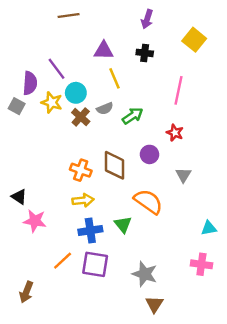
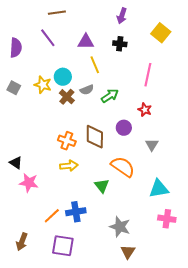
purple line: (57, 69) -> (48, 38), moved
purple semicircle: (30, 83) -> (16, 48), moved
cyan triangle: (209, 228) -> (159, 189), moved, size x1.5
blue cross: (90, 231) -> (76, 212), moved
purple square: (95, 264) -> (63, 246), moved

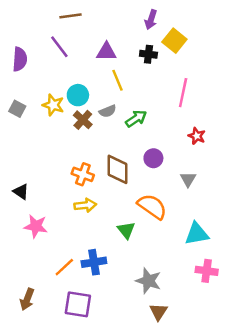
yellow square: (161, 33) -> (174, 41), moved
red star: (145, 110) -> (197, 136), moved
black triangle: (16, 163) -> (21, 192), moved

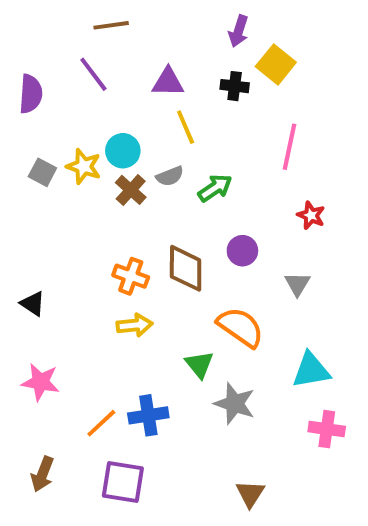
gray square: (17, 109) -> (42, 172), moved
pink star: (36, 226) -> (41, 382), moved
gray star: (148, 281) -> (235, 404), moved

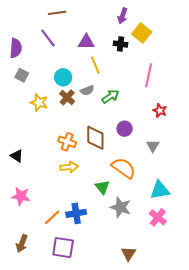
yellow star: (84, 166) -> (39, 102), moved
gray square: (42, 172) -> (22, 75), moved
pink cross: (327, 429) -> (158, 217), moved, turned 30

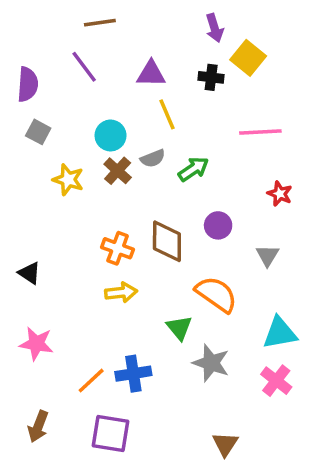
purple arrow: (123, 16) -> (215, 28), turned -35
pink line: (149, 75) -> (260, 132), turned 75

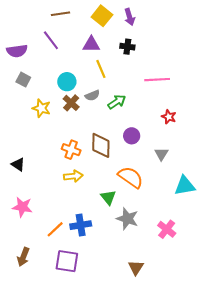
yellow square: (248, 58) -> (102, 16), moved
purple semicircle: (28, 84) -> (17, 51), turned 78
cyan triangle: (280, 333) -> (185, 186), moved

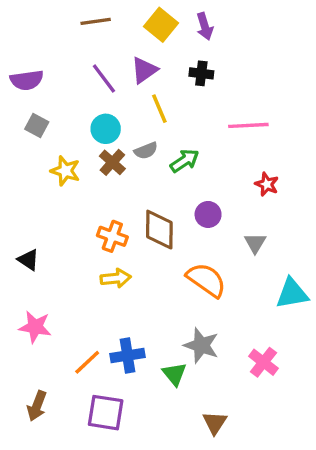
purple line: (51, 40) -> (104, 78), moved
purple triangle: (91, 45) -> (144, 70), turned -36
green triangle: (108, 197) -> (174, 374), moved

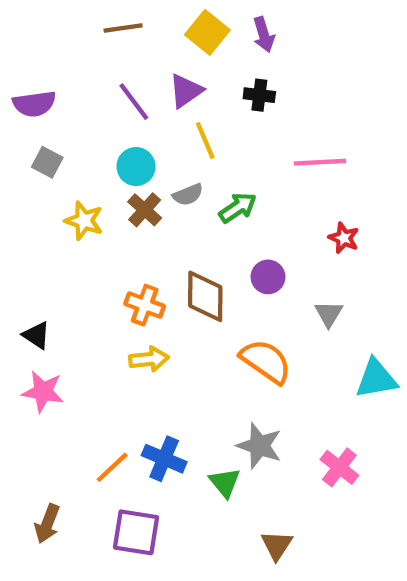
pink star: (35, 327) -> (43, 392), moved
blue cross: (127, 355) -> (164, 459), turned 32

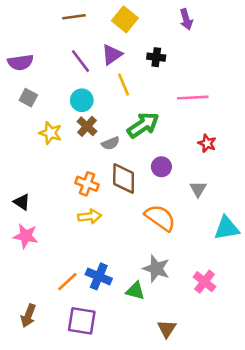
purple arrow: (264, 35) -> (186, 19), moved
gray semicircle: (188, 195) -> (111, 143), moved
green arrow: (238, 208) -> (143, 125), size x1.4
green triangle: (225, 483) -> (135, 291), turned -36

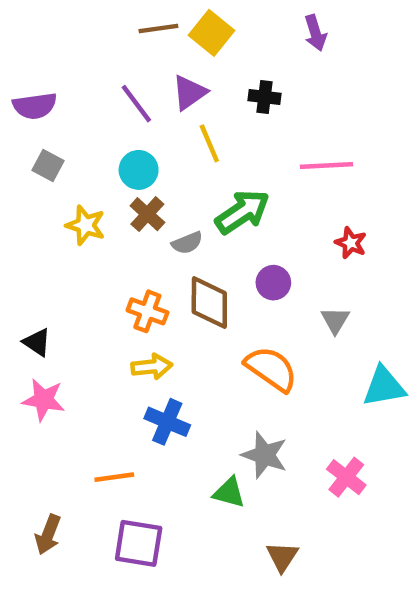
brown line: (74, 17) -> (158, 28), moved
blue cross: (99, 276) -> (167, 422), moved
orange line: (67, 282) -> (114, 477), turned 35

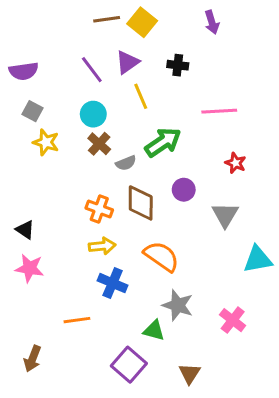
yellow star: (86, 225) -> (46, 142), moved
gray triangle: (335, 320) -> (225, 215), size x1.4
orange semicircle: (271, 369) -> (161, 256), moved
purple square: (139, 543) -> (129, 365), moved, turned 32

